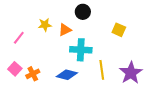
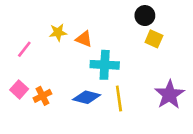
black circle: (83, 12) -> (145, 16), moved
orange triangle: (65, 30) -> (84, 39), turned 48
yellow line: (102, 70) -> (119, 98), moved

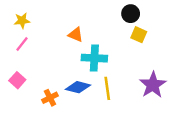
yellow star: (58, 32) -> (22, 21), moved
orange cross: (42, 96) -> (50, 98), moved

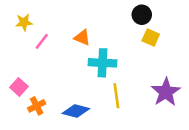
pink line: (22, 44) -> (42, 41), moved
blue diamond: (78, 87) -> (76, 111), moved
orange cross: (50, 98) -> (37, 106), moved

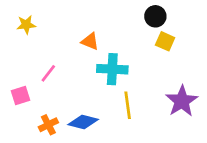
pink line: (42, 41) -> (48, 73), moved
pink square: (19, 87) -> (21, 96), turned 30
orange cross: (37, 106) -> (48, 125), moved

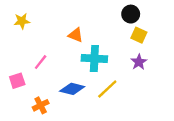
purple star: (182, 101) -> (139, 62), moved, size x0.6
yellow line: (128, 105) -> (107, 89), turned 55
blue diamond: (83, 122) -> (72, 89), moved

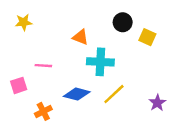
black circle: (131, 14) -> (123, 22), moved
pink line: (41, 62) -> (43, 66), turned 56
purple star: (139, 62) -> (157, 103), moved

